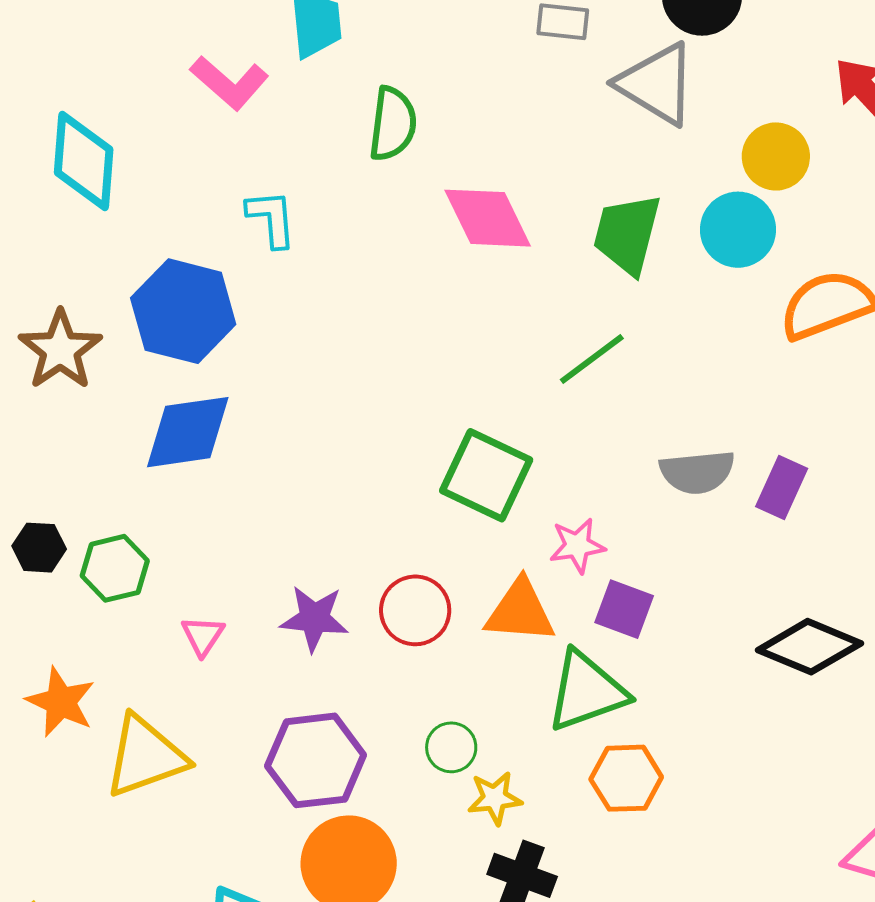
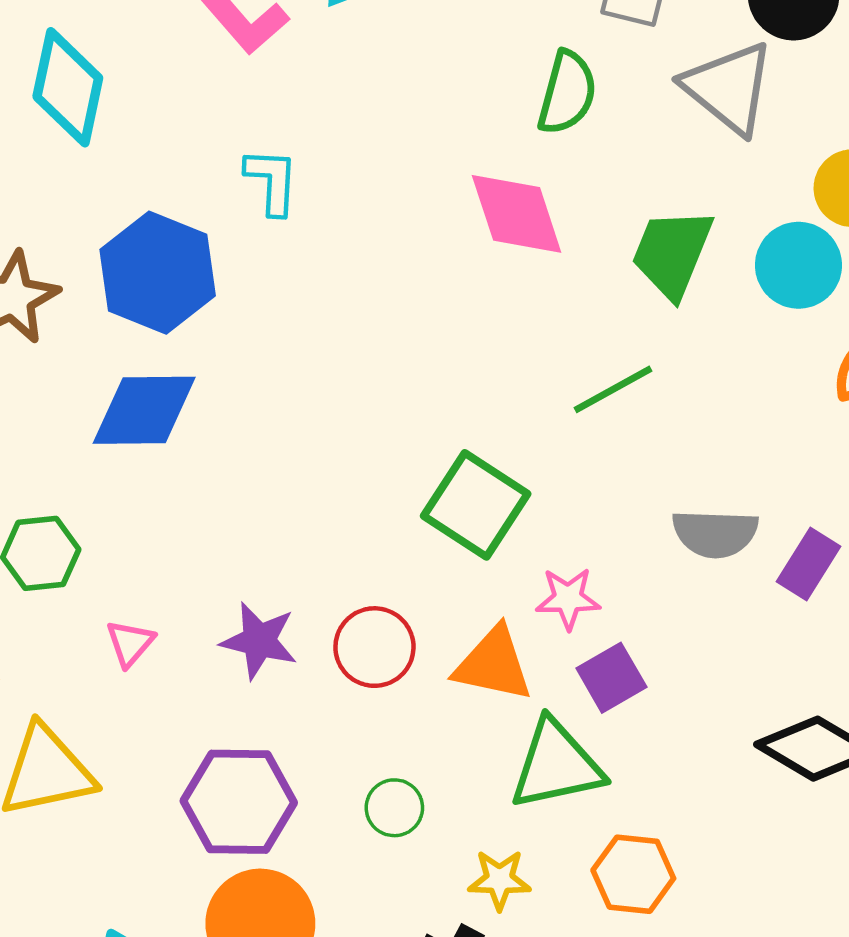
green semicircle: (393, 124) -> (567, 93), moved
purple square: (624, 609) -> (611, 678), turned 32
orange hexagon: (626, 778) -> (633, 874), moved
yellow star: (495, 798) -> (499, 880), moved

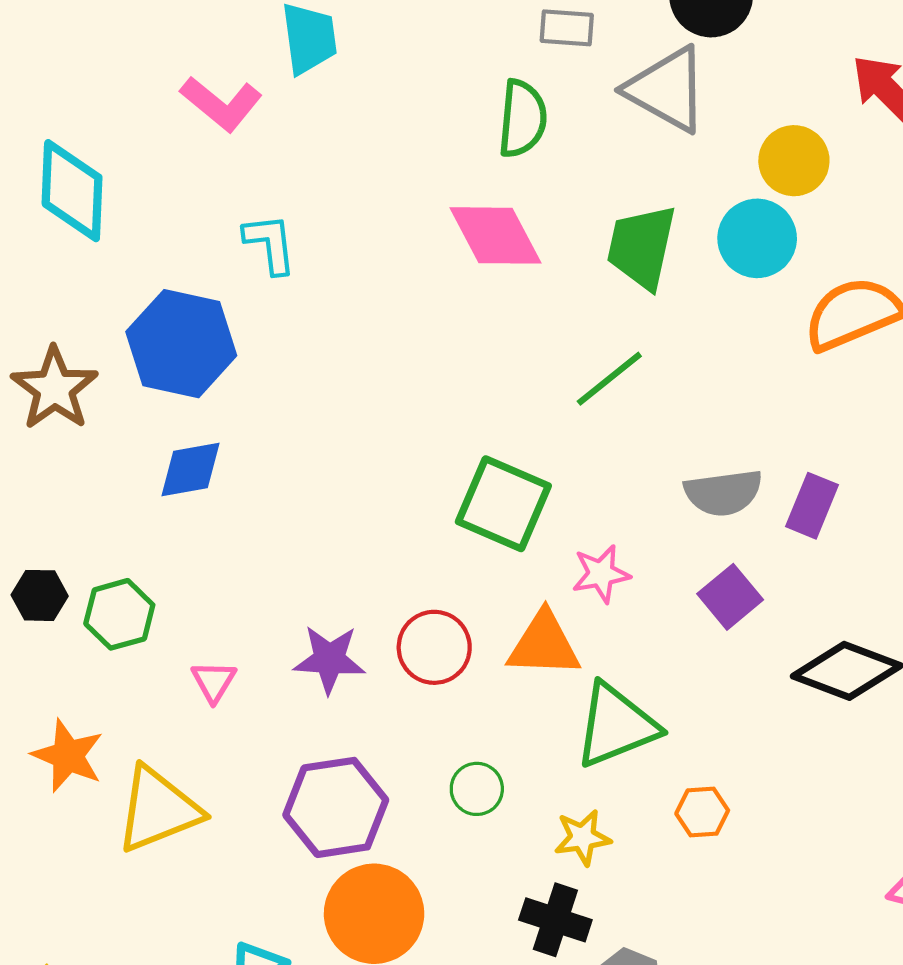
blue diamond: (144, 410) -> (191, 470), size x0.7
purple square: (611, 678) -> (730, 597), moved
orange hexagon: (633, 874) -> (702, 812), size x0.7

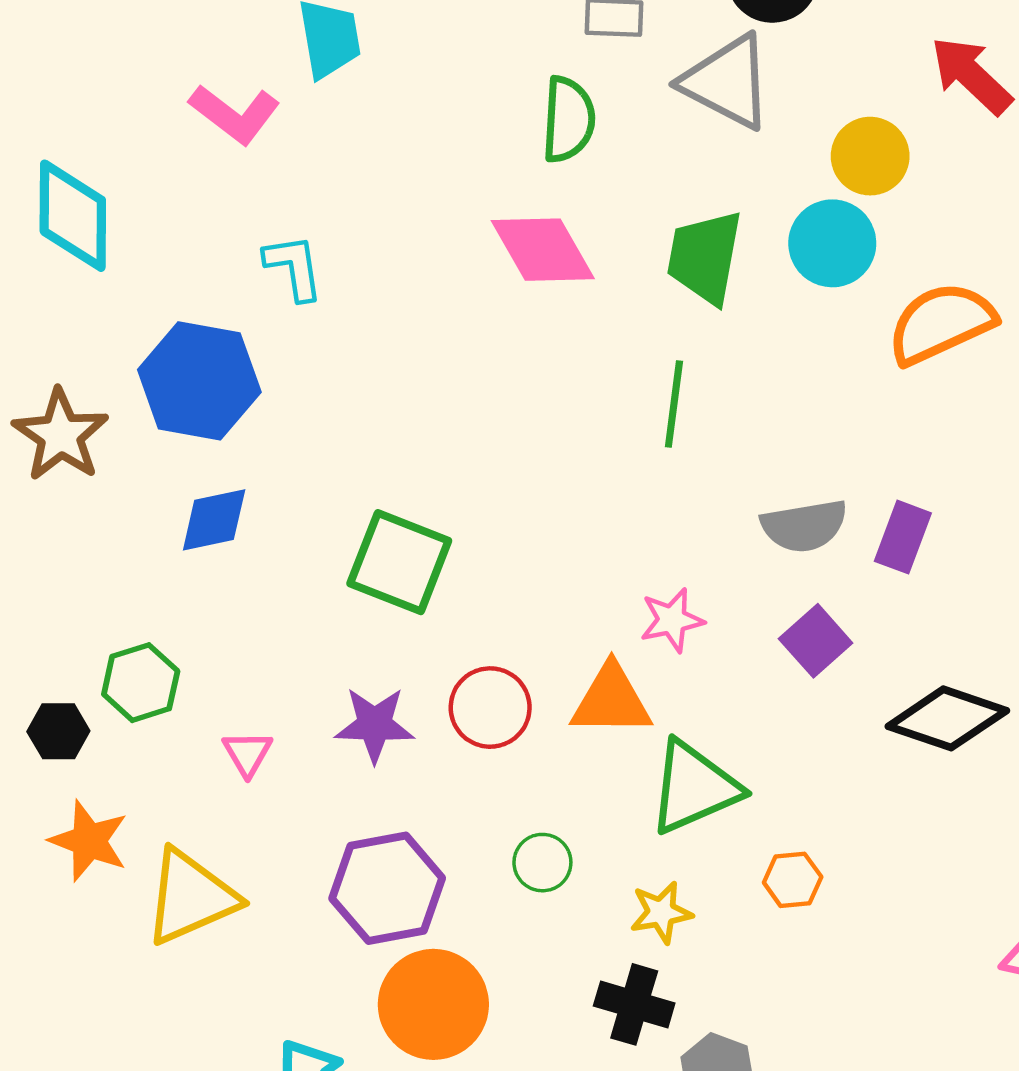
green line: (609, 379) -> (674, 404), turned -42
green square: (503, 504) -> (399, 562), moved
black hexagon: (40, 595) -> (58, 731), moved

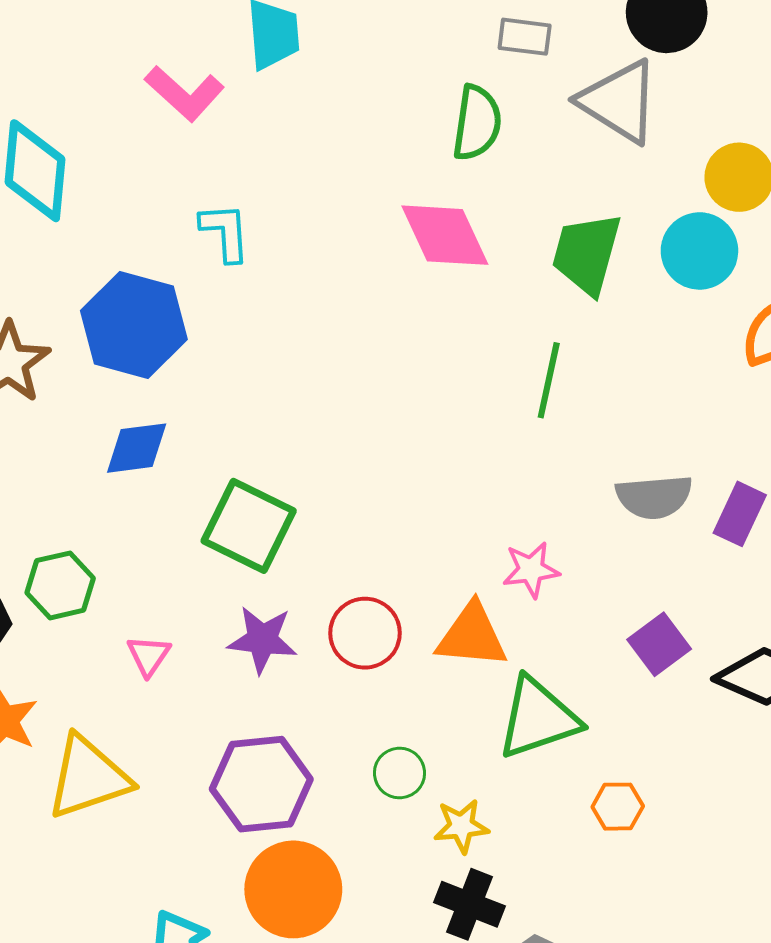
green square: (399, 562) -> (249, 526), moved
purple square: (816, 641) -> (659, 644), moved
yellow star: (661, 912) -> (461, 826), moved

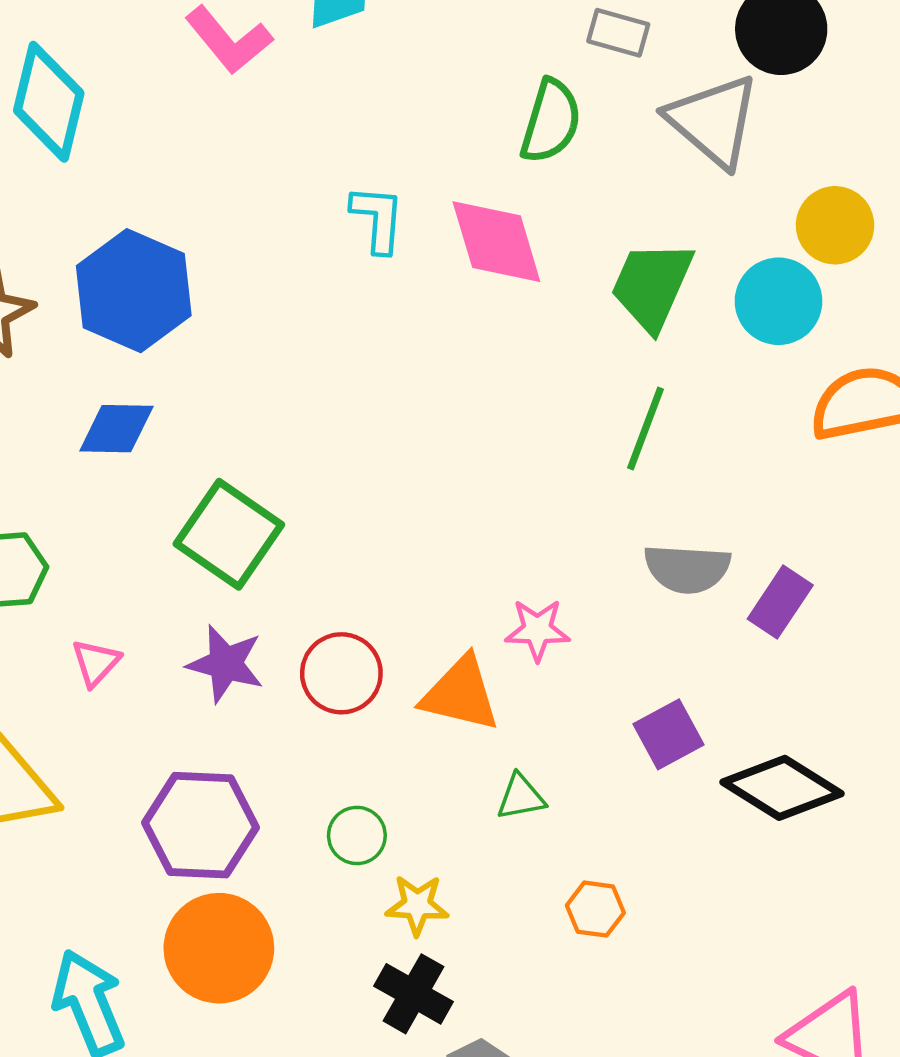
cyan L-shape: (225, 232) -> (378, 219), moved
green line: (549, 380) -> (646, 429), moved
green triangle: (538, 718) -> (521, 797), size x0.5

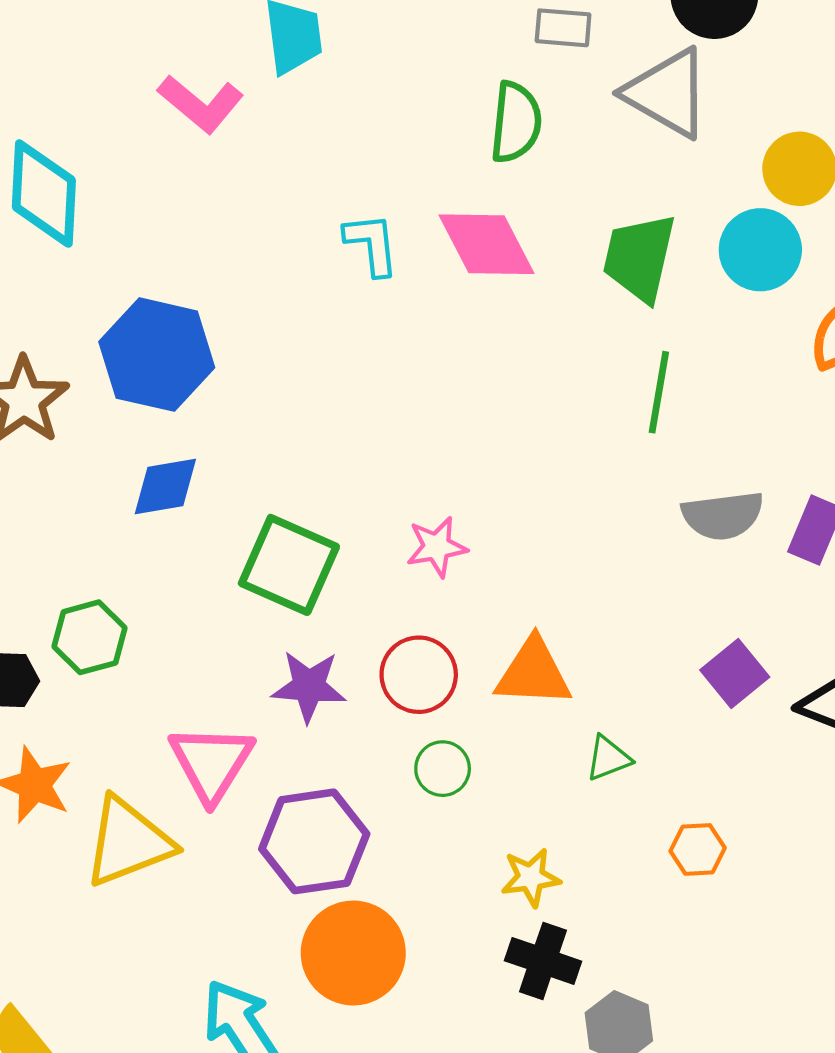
pink star: (537, 630) -> (437, 547), moved
pink triangle: (96, 663) -> (211, 763), moved, size x1.8
green circle: (357, 835) -> (443, 769), moved

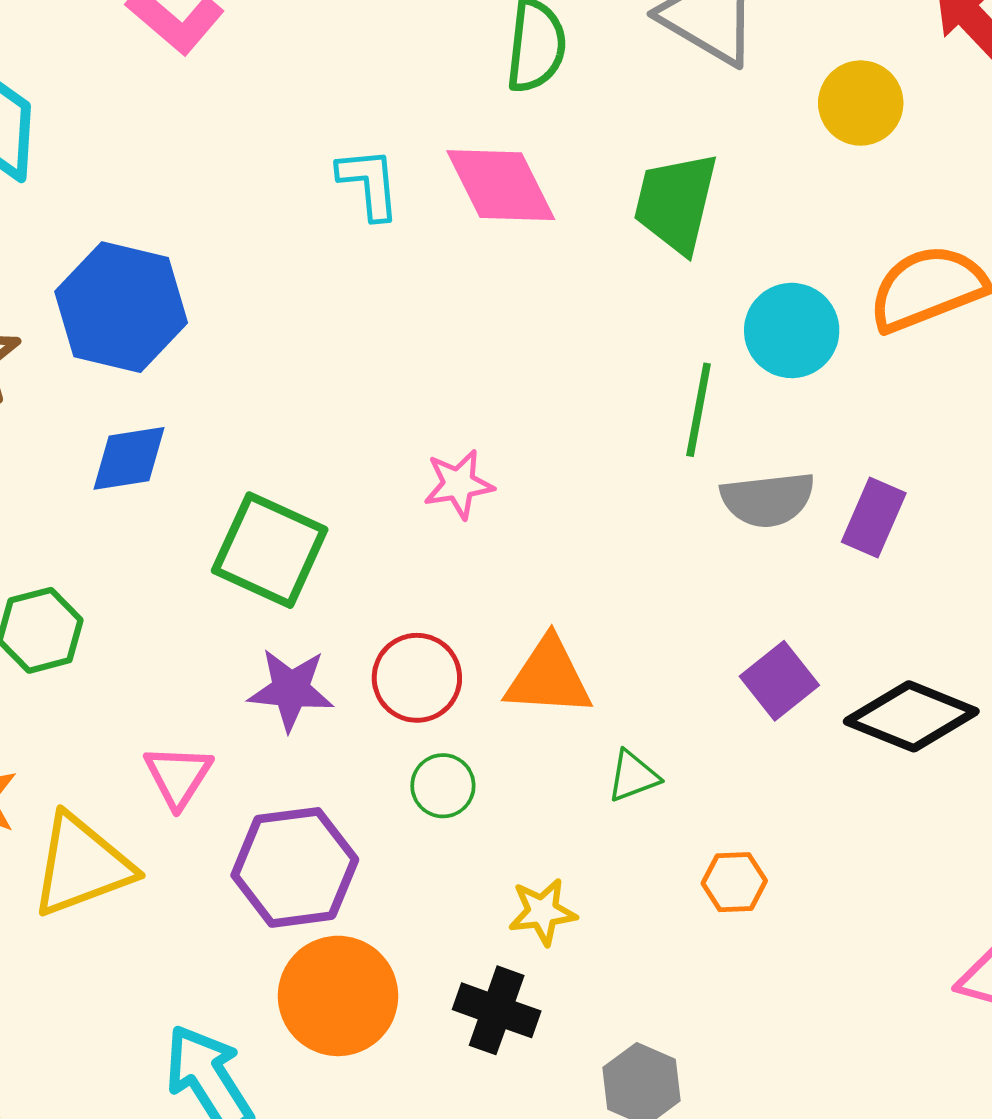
cyan circle: (760, 250) -> (792, 330), moved
green line: (659, 392) -> (699, 410), moved
pink star: (437, 547) -> (459, 484), moved
pink triangle: (211, 763) -> (178, 776), size x0.7
black cross: (543, 961) -> (497, 1010), moved

